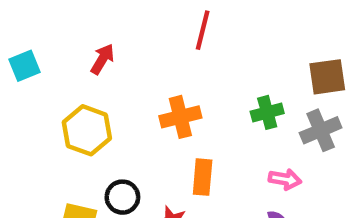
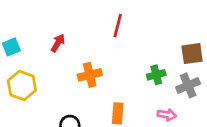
orange cross: (180, 117) -> (90, 75), moved
yellow hexagon: (87, 130) -> (22, 85), moved

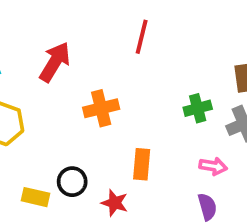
red arrow: (58, 43) -> (55, 62), size x1.5

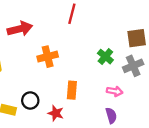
red arrow: (55, 62) -> (20, 29), turned 45
green cross: (198, 108) -> (105, 57), turned -35

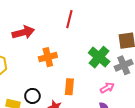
green cross: (105, 57) -> (99, 57), size x1.5
pink arrow: (115, 91) -> (107, 88), turned -40

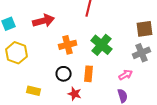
green cross: (99, 57) -> (102, 45), moved
black circle: (32, 96) -> (64, 74), moved

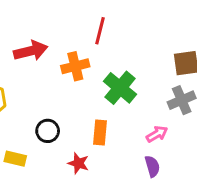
orange cross: (68, 45) -> (75, 66), moved
black circle: (64, 74) -> (48, 131), moved

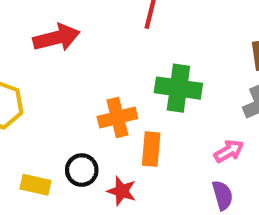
orange cross: (75, 66) -> (117, 118), moved
green cross: (120, 88) -> (178, 88), turned -32
black circle: (48, 131) -> (82, 170), moved

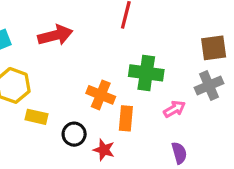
orange cross: (117, 118) -> (101, 95), turned 36
pink arrow: (229, 151) -> (174, 109), moved
yellow rectangle: (35, 185) -> (36, 117), moved

